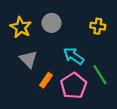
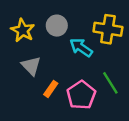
yellow cross: (98, 26) -> (108, 29), size x1.6
cyan arrow: (74, 56) -> (81, 47), moved

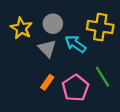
gray triangle: (31, 66) -> (47, 48), moved

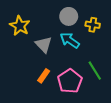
gray circle: (53, 24) -> (69, 16), moved
yellow cross: (100, 27) -> (93, 25), size x0.6

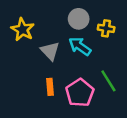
orange rectangle: (44, 76) -> (50, 87), turned -40

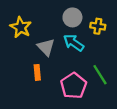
orange rectangle: (50, 87) -> (37, 72), moved

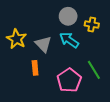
yellow star: (21, 27) -> (17, 39), moved

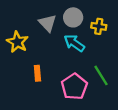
gray triangle: (43, 44) -> (47, 23), moved

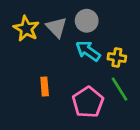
yellow cross: (99, 26) -> (117, 58), moved
yellow star: (17, 42) -> (26, 29), moved

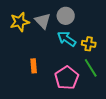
yellow star: (26, 29) -> (20, 22), turned 30

